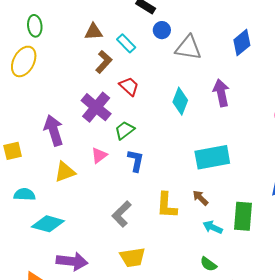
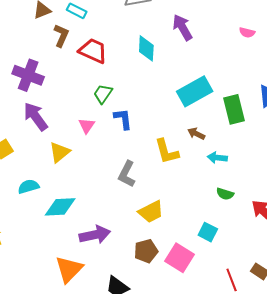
red trapezoid: (129, 86) -> (93, 51), size x1.4
purple cross: (96, 107) -> (28, 75), moved
green rectangle: (243, 216) -> (234, 109), moved

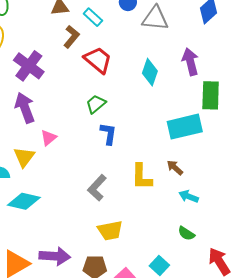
green rectangle: (234, 109) -> (211, 95), moved
pink triangle: (87, 126) -> (49, 138), moved
yellow triangle: (60, 152) -> (24, 157), moved, turned -30
purple arrow: (95, 235) -> (55, 256), moved

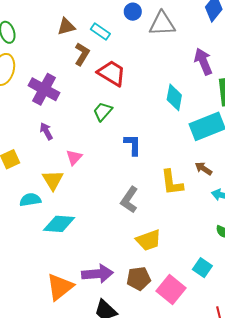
cyan diamond: (150, 72) -> (174, 97), moved
green trapezoid: (96, 104) -> (103, 112), moved
purple arrow: (25, 108) -> (46, 131), size x0.6

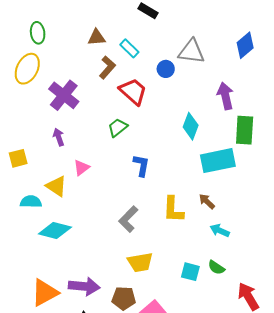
blue circle: (133, 12) -> (166, 69), moved
yellow triangle: (53, 180) -> (56, 186), turned -35
cyan square: (202, 268) -> (190, 272), moved, turned -30

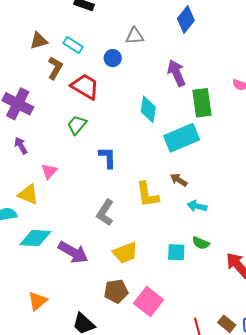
gray triangle: (192, 52) -> (135, 36), size x0.7
purple arrow: (84, 286) -> (73, 252), moved, turned 36
orange triangle: (45, 293) -> (37, 301), size x0.7

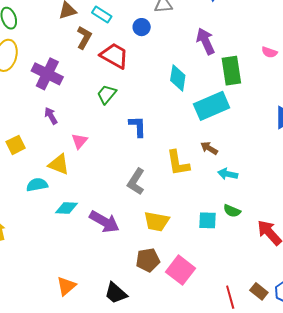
cyan diamond: (35, 238) -> (66, 208), size x0.7
yellow trapezoid: (125, 253) -> (156, 221), turned 32
orange triangle: (37, 301) -> (66, 286), moved

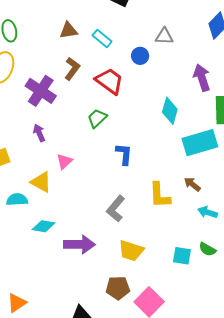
brown L-shape: (84, 38) -> (72, 69), moved
purple arrow: (104, 222) -> (79, 244), turned -36
orange triangle: (66, 286) -> (17, 303), moved

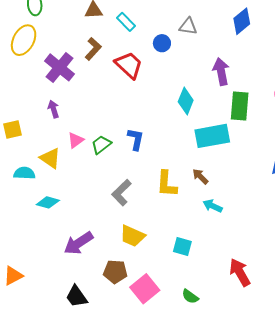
green trapezoid: (97, 118) -> (101, 145), moved
purple arrow: (79, 244) -> (78, 243), moved, turned 140
green semicircle: (207, 249) -> (190, 296), moved

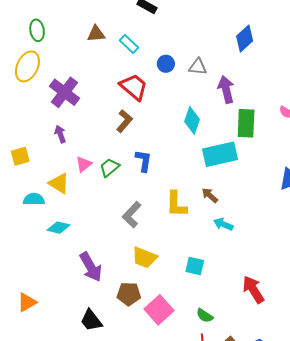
gray triangle: (188, 26) -> (198, 67), moved
brown L-shape: (93, 49) -> (124, 121), moved
purple arrow: (78, 243) -> (91, 267), turned -84

